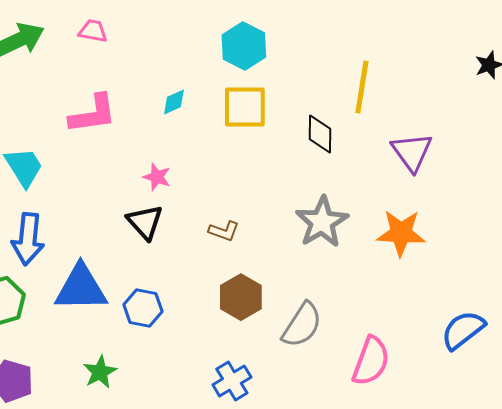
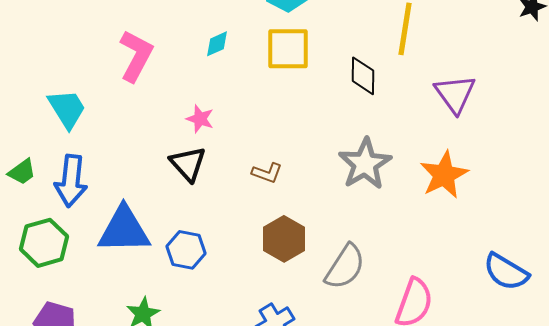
pink L-shape: (93, 114) -> (136, 56), turned -54
orange star: (401, 233) -> (444, 175), turned -30
blue semicircle: (463, 330) -> (506, 272), turned -111

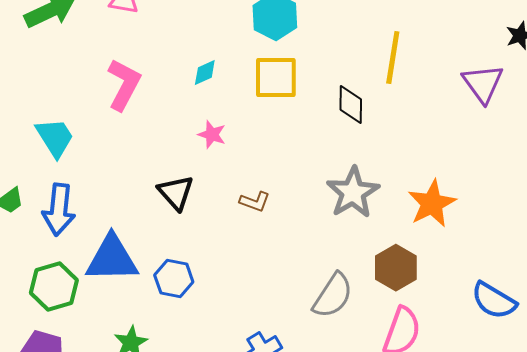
purple triangle: (455, 94) -> (483, 84), moved
pink star: (200, 119) -> (212, 135), moved
brown hexagon: (284, 239) -> (396, 268), moved
green hexagon: (44, 243) -> (54, 287), moved

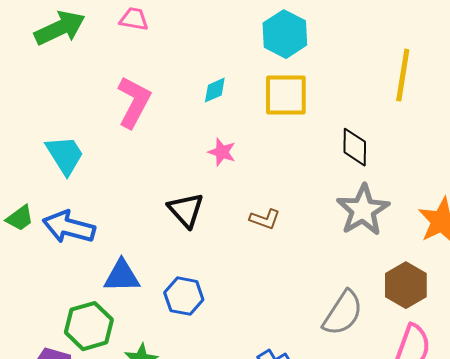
black diamond: (351, 105) -> (355, 147), moved
blue arrow: (59, 210) -> (69, 227), turned 99
blue triangle: (112, 259) -> (122, 276), size x0.7
green hexagon: (54, 287) -> (89, 326), moved

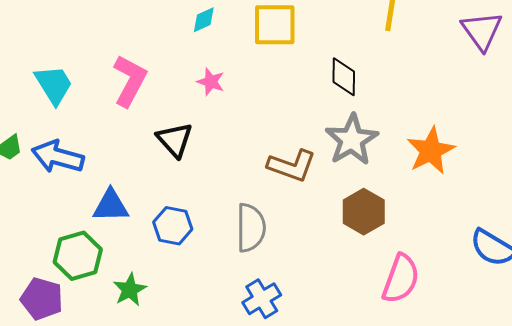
pink L-shape: (134, 102) -> (130, 81), moved
brown L-shape: (265, 219) -> (292, 166), moved, size x1.6
brown hexagon: (406, 285) -> (364, 212), moved
gray semicircle: (343, 313) -> (251, 228), moved, turned -33

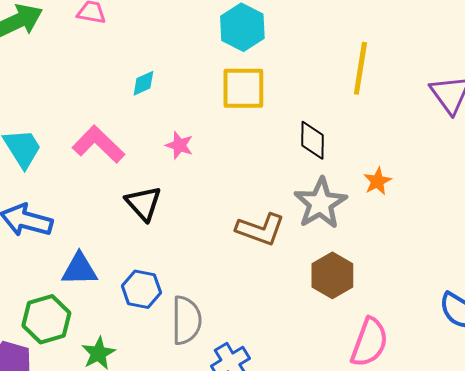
cyan diamond: (204, 20) -> (143, 83), moved
pink L-shape: (130, 81) -> (98, 144), turned -74
orange star: (431, 151) -> (377, 181), moved, size x0.6
gray semicircle: (251, 228) -> (186, 320), moved

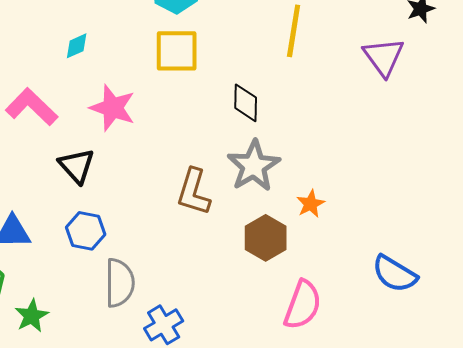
pink star: (179, 145) -> (113, 108), size x1.6
orange star: (377, 181) -> (311, 204), moved
brown L-shape: (260, 229) -> (194, 192), turned 87
blue hexagon: (141, 289) -> (86, 231), moved

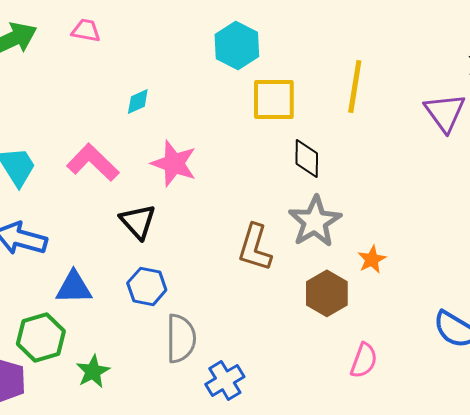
yellow square: (177, 51) -> (274, 99), moved
pink semicircle: (303, 305) -> (364, 360), size x0.7

